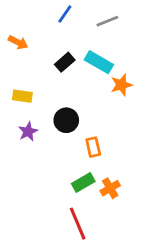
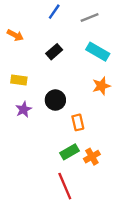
cyan rectangle: (99, 62) -> (98, 52), moved
orange star: (121, 85) -> (101, 86), moved

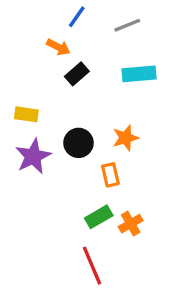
orange arrow: (15, 35) -> (58, 47), moved
cyan rectangle: (98, 52) -> (139, 74), turned -35
orange star: (101, 86) -> (126, 138), moved
purple star: (24, 109) -> (33, 156), size x1.5

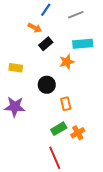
orange star: (126, 138) -> (67, 62), moved
purple star: (33, 156) -> (15, 107), moved, turned 30

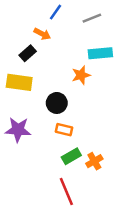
black rectangle: (46, 44) -> (28, 53), moved
yellow rectangle: (16, 68) -> (19, 82), size x1.5
orange rectangle: (66, 104) -> (64, 130), moved, turned -64

